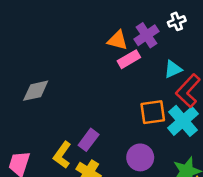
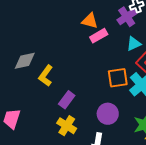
purple cross: (147, 35) -> (127, 17), moved
yellow L-shape: (62, 155) -> (46, 76), moved

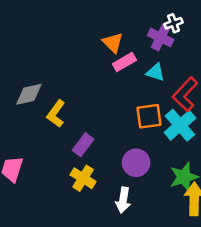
purple cross: (127, 17) -> (161, 37), turned -30
orange triangle: (90, 21) -> (113, 43), turned 30
cyan triangle: (134, 44) -> (155, 72), moved, turned 42

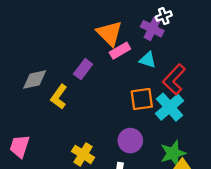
orange triangle: (113, 43) -> (110, 33), size x1.4
purple rectangle: (83, 145) -> (83, 69), moved

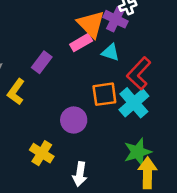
orange triangle: (110, 33) -> (91, 24), moved
purple circle: (130, 141) -> (74, 120), moved

